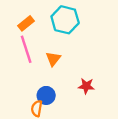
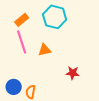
orange triangle: (53, 59) -> (45, 50), turned 40
blue circle: (46, 95) -> (14, 87), moved

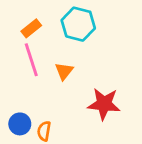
orange triangle: (45, 50) -> (64, 71), turned -40
red star: (73, 73) -> (104, 104), size x1.6

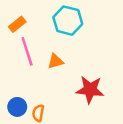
orange rectangle: (31, 28) -> (17, 24), moved
orange triangle: (64, 71) -> (55, 61), turned 35

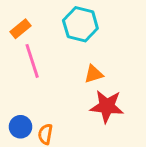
orange triangle: (55, 61) -> (94, 74), moved

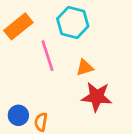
orange rectangle: (20, 29) -> (18, 26), size x1.5
pink line: (32, 61) -> (48, 56), moved

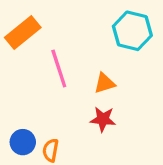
cyan hexagon: (73, 22) -> (132, 31), moved
red star: (97, 97) -> (103, 119), moved, size x0.7

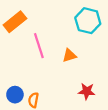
red star: (103, 119) -> (87, 91), moved

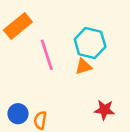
cyan hexagon: (88, 21) -> (90, 43), moved

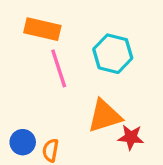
orange rectangle: (18, 26) -> (42, 29), moved, turned 52
orange triangle: (83, 67) -> (105, 116), moved, size x1.6

